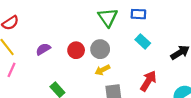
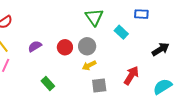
blue rectangle: (138, 14) -> (141, 14), moved
cyan rectangle: (143, 41) -> (121, 32), moved

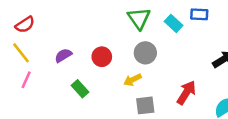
cyan rectangle: (121, 32) -> (174, 23), moved
gray circle: (87, 46) -> (145, 53), moved
green rectangle: (48, 83) -> (80, 89), moved

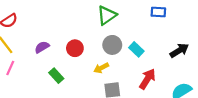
green triangle: (139, 18) -> (107, 15), turned 30
cyan rectangle: (174, 23) -> (136, 49), moved

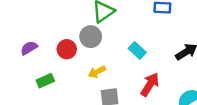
gray circle: (112, 45) -> (91, 37), moved
green rectangle: (56, 76) -> (45, 81), turned -72

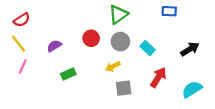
gray circle: (91, 37) -> (120, 42), moved
red circle: (67, 49) -> (91, 38), moved

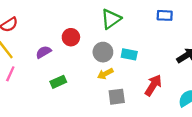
red circle: (91, 38) -> (71, 37), moved
gray circle: (120, 42) -> (103, 52), moved
cyan rectangle: (148, 48) -> (129, 54), moved, turned -32

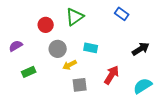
blue rectangle: (165, 15) -> (122, 14), turned 32
red circle: (71, 37) -> (46, 25), moved
gray circle: (103, 52) -> (58, 49), moved

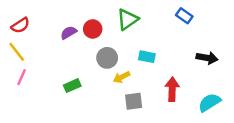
purple semicircle: (16, 46) -> (69, 33), moved
black arrow: (141, 49) -> (207, 58), turned 42
red arrow: (112, 75) -> (172, 89), turned -30

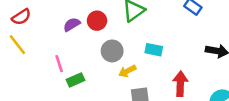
pink line: (22, 77) -> (59, 64), moved, turned -42

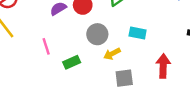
green rectangle: (76, 80) -> (72, 62), moved

